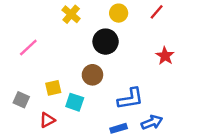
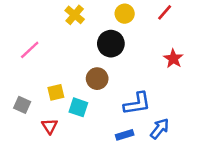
red triangle: (47, 120) -> (50, 126), turned -35
blue arrow: (152, 122) -> (160, 129), turned -30

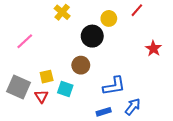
yellow circle: (125, 14) -> (109, 18), moved
red star: (173, 59) -> (153, 49), moved
gray square: (22, 105) -> (19, 87), size x1.6
red triangle: (50, 126) -> (41, 96), moved

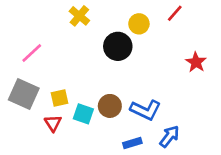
brown circle: (81, 65) -> (110, 106), moved
blue L-shape: (114, 86) -> (146, 110), turned 35
gray square: (19, 87) -> (24, 94), moved

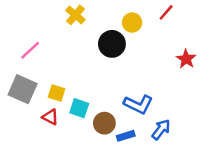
yellow square: (60, 98) -> (57, 93), turned 30
brown circle: (110, 106) -> (104, 123), moved
red triangle: (53, 123) -> (50, 117), turned -30

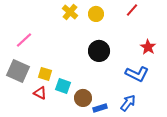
yellow cross: (75, 15) -> (70, 12), moved
yellow circle: (132, 23) -> (96, 14), moved
black circle: (112, 44) -> (99, 51), moved
blue L-shape: (138, 104) -> (137, 74), moved

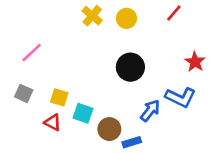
gray square: (18, 71) -> (24, 93), size x0.6
blue arrow: (128, 103) -> (150, 111), moved

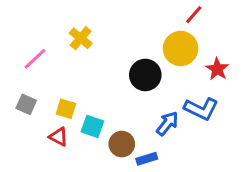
yellow cross: (92, 16) -> (81, 38), moved
yellow circle: (126, 18) -> (181, 48), moved, size x1.5

